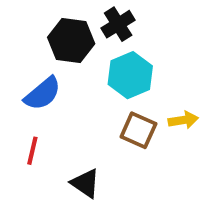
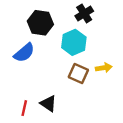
black cross: (118, 24) -> (84, 14), moved
red line: (32, 151) -> (24, 108), moved

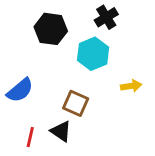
blue semicircle: (24, 53) -> (20, 90), moved
brown square: (78, 74) -> (76, 103), moved

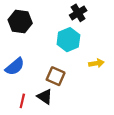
black hexagon: (51, 29) -> (20, 21), moved

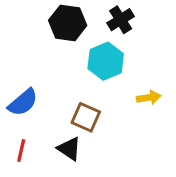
black hexagon: (20, 21) -> (68, 23), moved
red line: (22, 101) -> (21, 150), moved

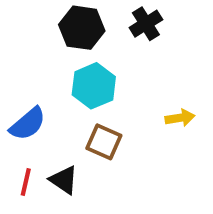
cyan hexagon: (106, 61) -> (94, 86), moved
black triangle: (69, 149) -> (64, 180), moved

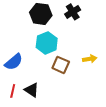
brown square: (104, 142) -> (61, 65), moved

